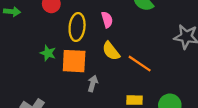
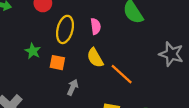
orange square: (74, 61) -> (57, 63), size x0.6

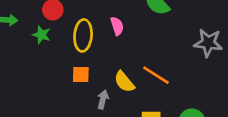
green star: (33, 51) -> (41, 35), moved
yellow semicircle: (95, 58) -> (124, 82), moved

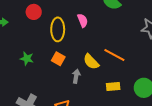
green star: (41, 35) -> (27, 59), moved
orange square: (81, 74) -> (58, 59), turned 32

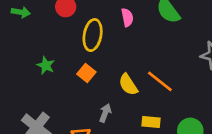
pink semicircle: (83, 20) -> (127, 17), moved
gray arrow: (76, 76) -> (105, 113), moved

